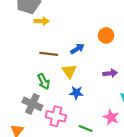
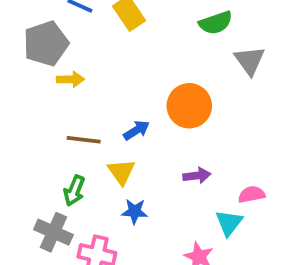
orange circle: (106, 35) -> (189, 106), size x1.5
green arrow: (44, 81) -> (74, 191), turned 49

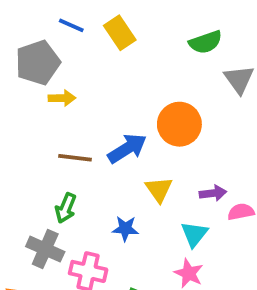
blue arrow: (136, 130) -> (127, 148), size x1.5
yellow triangle: (121, 172) -> (159, 189), moved
purple arrow: (197, 176) -> (213, 193), moved
cyan triangle: (229, 223) -> (194, 234), moved

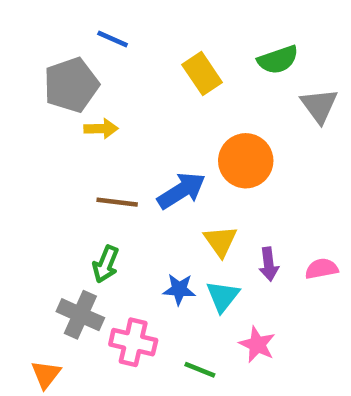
yellow rectangle: (120, 33) -> (202, 74), moved
purple arrow: (213, 193) -> (269, 264), moved, turned 90
cyan triangle: (194, 234) -> (223, 296), moved

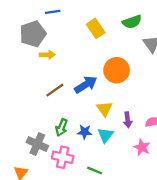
blue line: (113, 39) -> (53, 12), turned -32
brown line: (117, 202) -> (55, 90), turned -42
green arrow: (106, 264) -> (62, 127), moved
pink star: (257, 345) -> (142, 147), moved

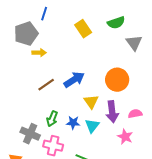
blue line: (53, 12) -> (44, 14), turned -64
orange circle: (117, 70) -> (117, 80), moved
purple arrow: (128, 120) -> (112, 112), size x1.5

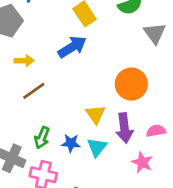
yellow arrow: (39, 53) -> (24, 61), moved
blue arrow: (74, 80) -> (72, 47), moved

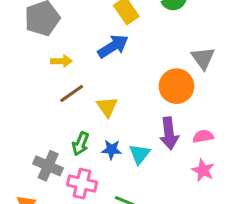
gray triangle: (155, 33) -> (203, 58), moved
yellow triangle: (96, 114) -> (107, 107), moved
pink star: (142, 162) -> (203, 170), moved

